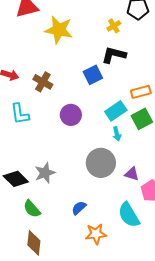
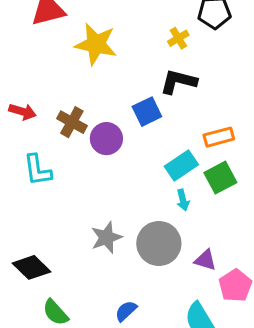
purple circle: (71, 115) -> (106, 139), moved
gray star: (45, 173) -> (106, 238), moved

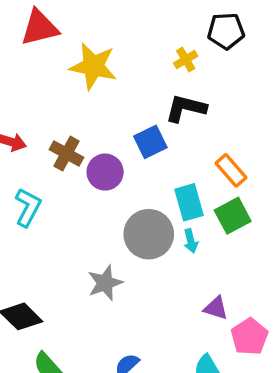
orange rectangle: (219, 137) -> (231, 170), turned 64
cyan rectangle: (181, 166) -> (189, 202), turned -72
cyan L-shape: (37, 170) -> (28, 207), turned -144
gray circle: (159, 243) -> (149, 234), moved

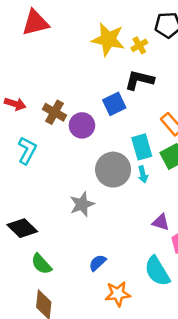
yellow star: (93, 66) -> (108, 39), moved

